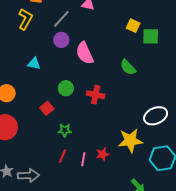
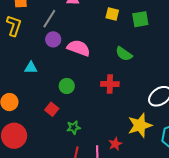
yellow square: (133, 26) -> (112, 14), moved
pink semicircle: (85, 53) -> (79, 48), turned 145
red cross: (96, 95) -> (110, 84), moved

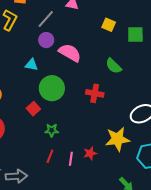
cyan triangle: (31, 68) -> (32, 65), moved
green circle: (67, 86) -> (52, 88), size x1.6

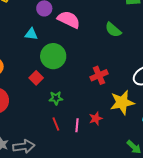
red cross: (95, 93) -> (99, 75), moved, turned -30
red line: (50, 156) -> (56, 124), turned -40

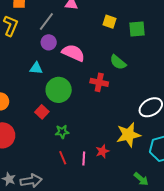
red cross: (99, 75) -> (99, 82), moved, turned 36

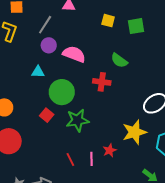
green star: (62, 132) -> (77, 120), moved, size x1.6

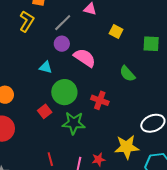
yellow square: (108, 21) -> (116, 32), moved
red cross: (102, 82) -> (100, 100), moved
red line: (70, 159) -> (50, 159), moved

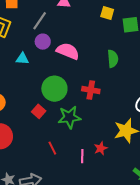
yellow square: (116, 32) -> (107, 13), moved
cyan triangle: (46, 67) -> (22, 59), moved
green semicircle: (127, 74) -> (113, 59), turned -132
red line: (50, 159) -> (52, 148), moved

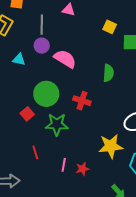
gray line: (40, 21) -> (42, 25), turned -42
red star: (101, 148) -> (83, 169), moved

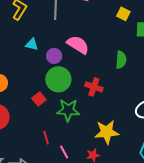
purple circle: (42, 46) -> (54, 56), moved
yellow star: (111, 146) -> (107, 132), moved
pink line: (64, 165) -> (64, 152), moved, turned -40

